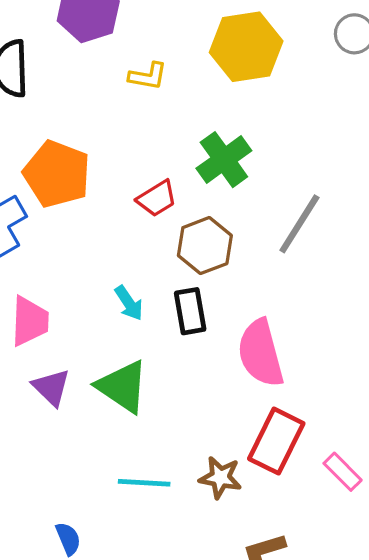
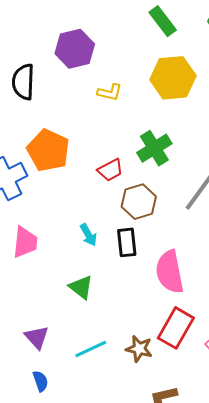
purple triangle: (51, 387) -> (37, 337), moved
green triangle: (123, 387) -> (81, 287), size x0.7
cyan line: (144, 483) -> (91, 349), turned -32

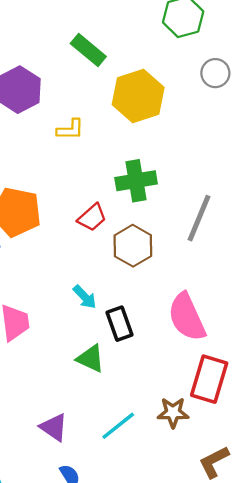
green rectangle: (163, 21) -> (88, 50), moved
green cross: (154, 148) -> (136, 181), turned 36
black rectangle: (127, 242) -> (119, 324), moved

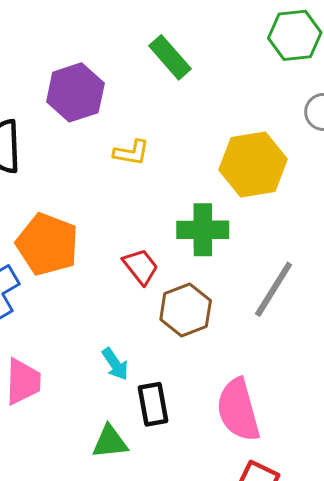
yellow hexagon: (138, 96) -> (253, 164), moved
red trapezoid: (92, 217) -> (141, 267), turned -96
green triangle: (91, 359) -> (110, 442), turned -40

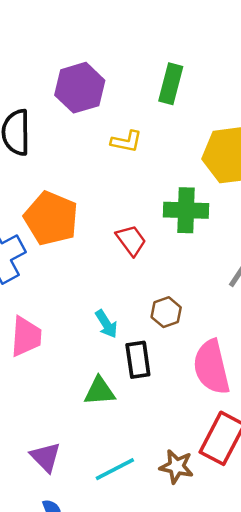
green rectangle: (170, 57) -> (171, 84), moved, turned 54
brown hexagon: (186, 310) -> (166, 312), moved, size x0.7

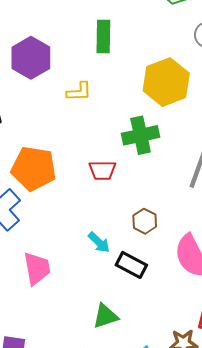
red trapezoid: (131, 240) -> (102, 170), turned 140
black rectangle: (138, 360) -> (131, 265), turned -40
green triangle: (100, 391) -> (105, 316), moved

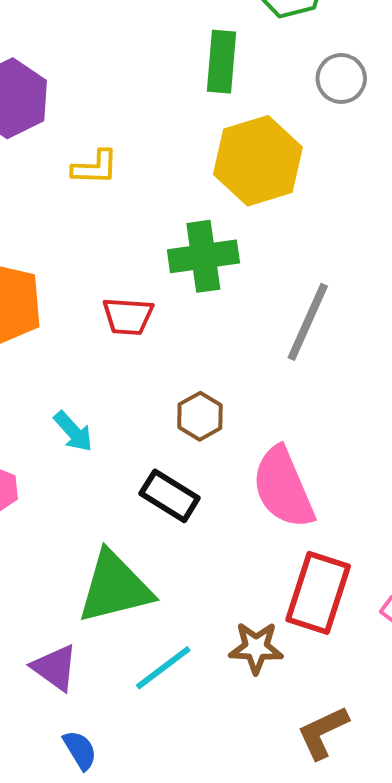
green rectangle: (103, 37) -> (221, 62), moved
cyan arrow: (99, 242) -> (73, 431), moved
green triangle: (105, 316) -> (115, 587), size x1.6

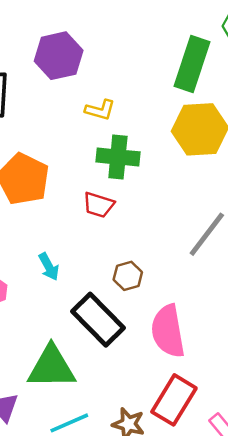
green rectangle: (221, 62) -> (192, 64), size x1.4
green cross: (203, 256) -> (118, 157), moved
black rectangle: (170, 496) -> (98, 320), size x1.5

